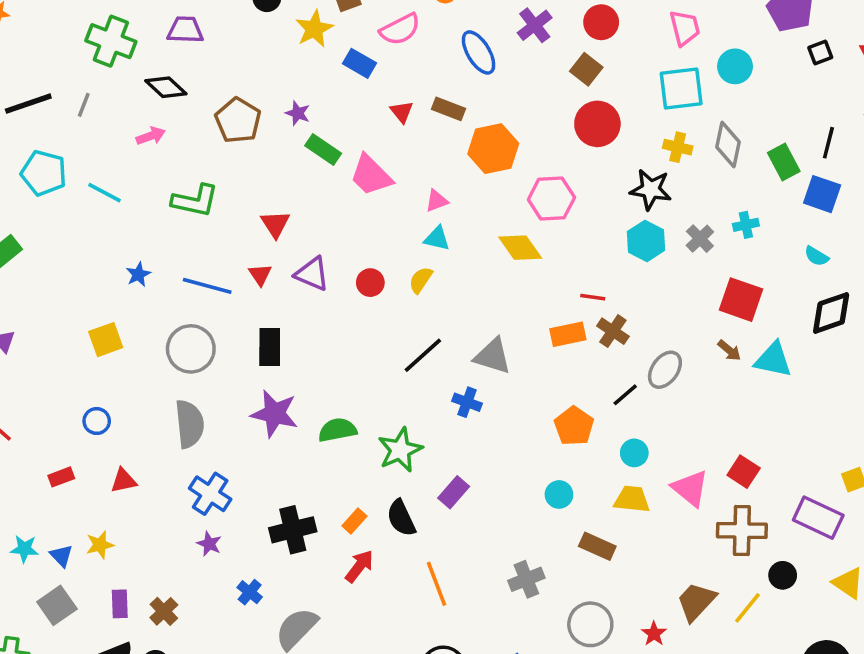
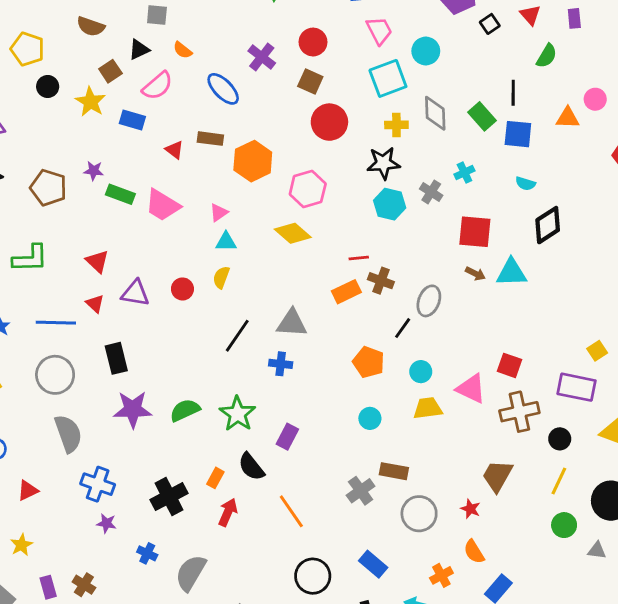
brown rectangle: (597, 546) -> (394, 471), moved
yellow line: (748, 608) -> (559, 481), moved

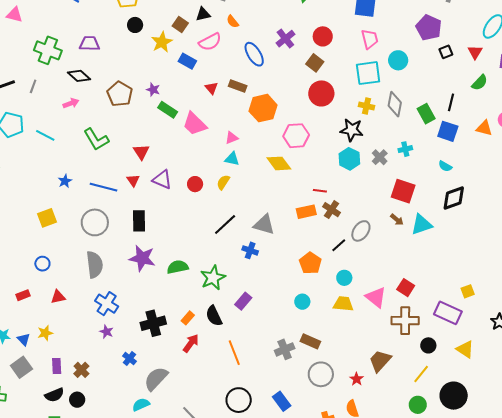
brown square: (110, 71) -> (180, 24), turned -35
green L-shape: (30, 258) -> (96, 139), turned 48
cyan triangle: (511, 273) -> (422, 225), turned -30

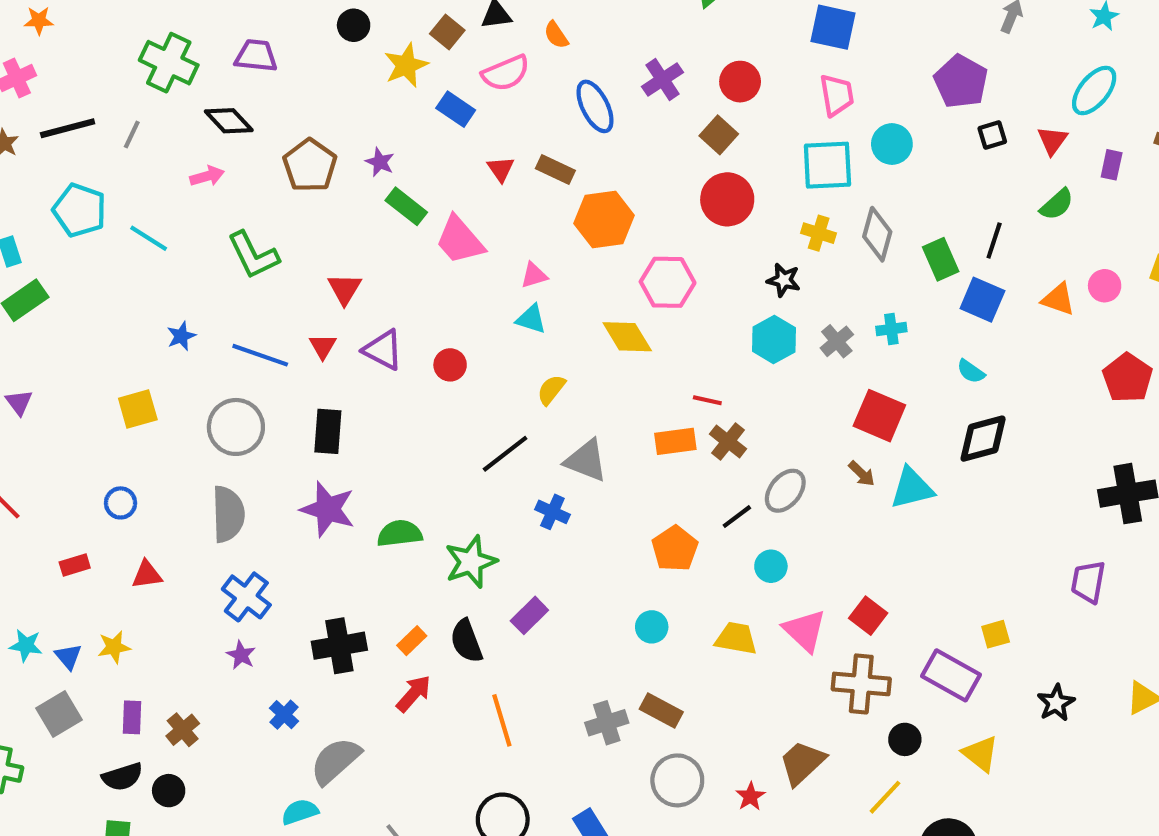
black star: (352, 130) -> (784, 280), size x0.7
yellow semicircle: (223, 182) -> (551, 390), moved
cyan circle: (344, 278) -> (771, 566), moved

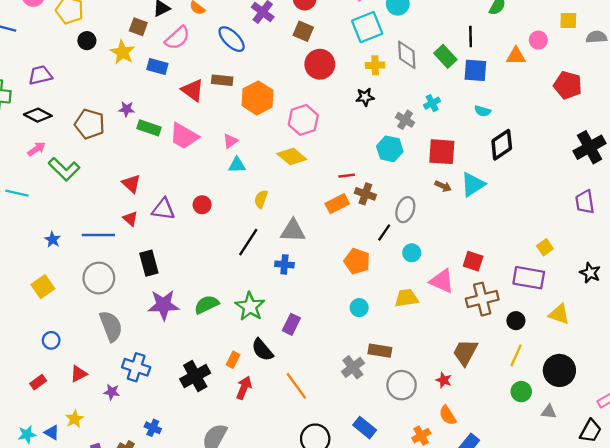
red triangle: (501, 169) -> (193, 90), size x1.5
green L-shape: (253, 255) -> (64, 169), moved
cyan hexagon: (774, 340) -> (390, 149), moved
purple star: (241, 655) -> (112, 392), moved
blue cross: (284, 715) -> (153, 428), moved

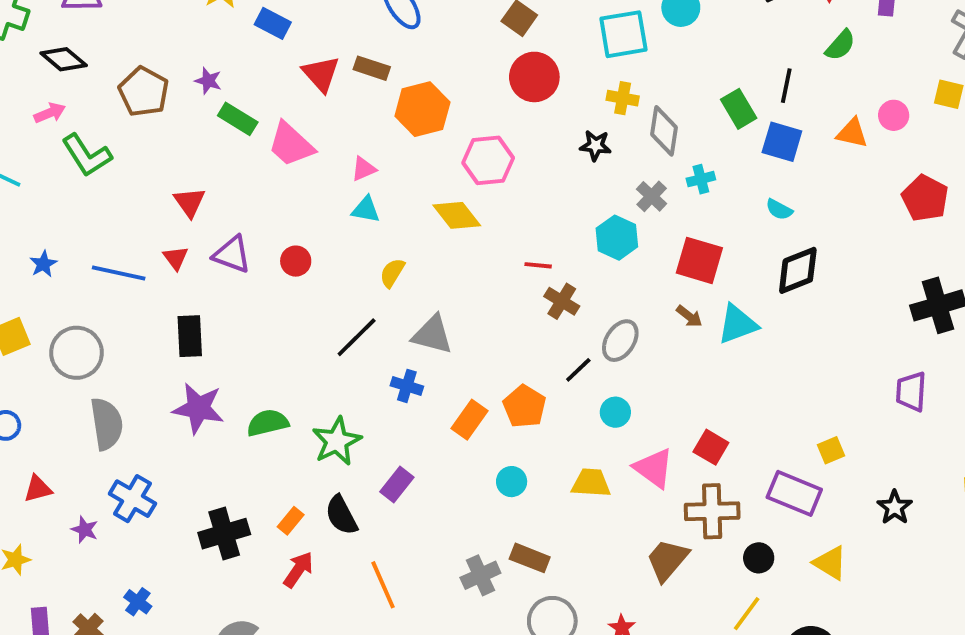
gray diamond: (407, 55) -> (664, 131), moved
orange rectangle: (337, 204) -> (470, 420), moved, turned -40
gray circle: (99, 278) -> (77, 353), moved
brown trapezoid: (465, 352) -> (667, 560), moved

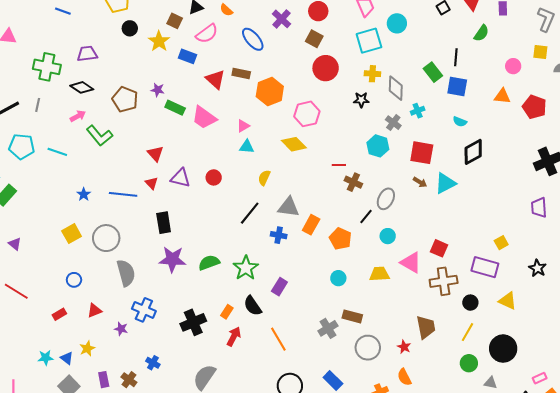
orange triangle: (852, 133) -> (502, 96), moved
orange rectangle: (470, 420) -> (311, 225), moved
brown trapezoid: (667, 560) -> (426, 327), moved, turned 135

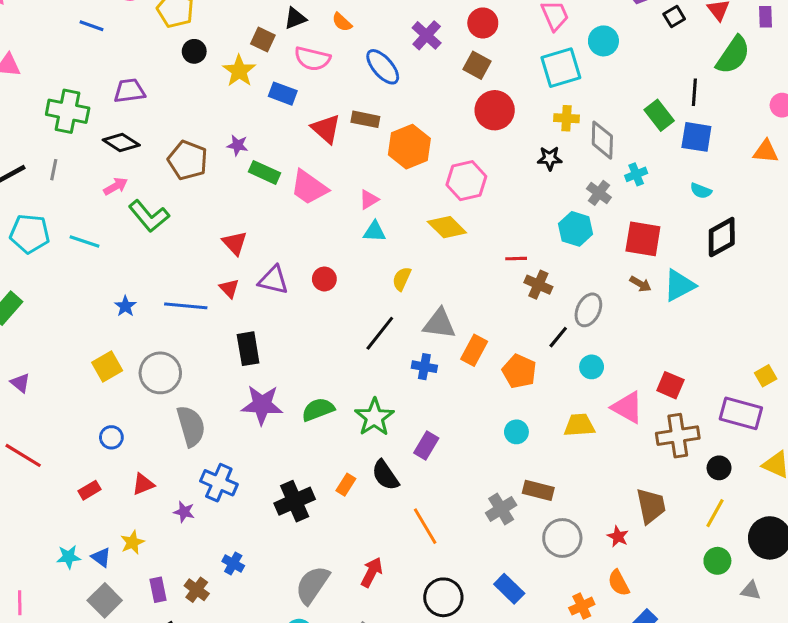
green semicircle: (481, 33) -> (733, 55), size x1.5
pink semicircle: (207, 34) -> (312, 59), turned 50
red arrow: (234, 336) -> (372, 572), moved

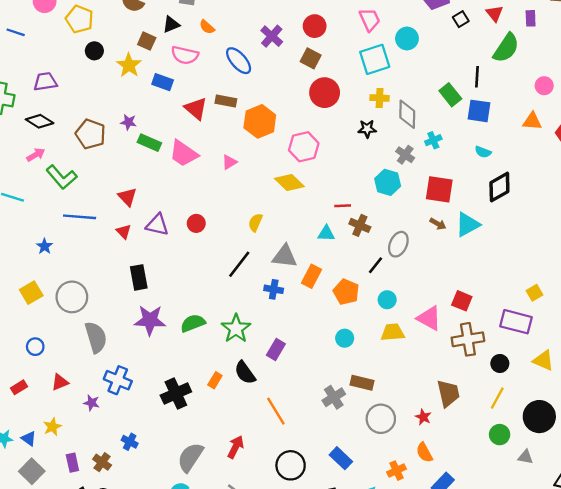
cyan triangle: (375, 232) -> (326, 233), moved
blue line: (186, 306) -> (80, 217), moved
cyan circle: (592, 367) -> (387, 300), moved

